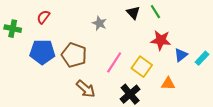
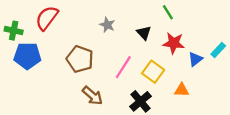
black triangle: (133, 13) -> (144, 33), moved
red semicircle: (43, 17) -> (47, 18), size x1.6
blue pentagon: (42, 52) -> (27, 56), moved
cyan rectangle: (202, 58) -> (218, 50), moved

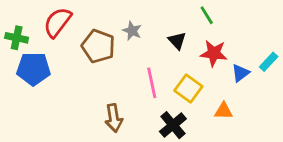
brown pentagon: (80, 59) -> (98, 46), moved
pink line: (123, 67) -> (152, 83), turned -45
brown arrow: (92, 96) -> (114, 118), turned 40

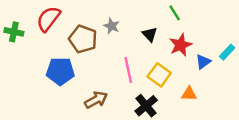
red star: (214, 53) -> (181, 45), turned -30
blue pentagon: (33, 69) -> (60, 71), moved
brown arrow: (114, 118) -> (96, 100), turned -110

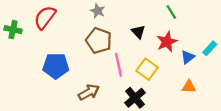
green line: (175, 13) -> (171, 12), moved
gray star: (112, 26) -> (98, 11), moved
brown pentagon: (83, 39) -> (99, 41), moved
orange triangle: (189, 94) -> (189, 87), moved

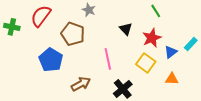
brown pentagon: (99, 41) -> (73, 34), moved
blue pentagon: (56, 66) -> (51, 60), turned 30
yellow square: (147, 69) -> (146, 63), moved

